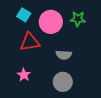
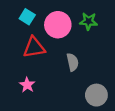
gray semicircle: (64, 55) -> (73, 62), turned -105
gray circle: (63, 82) -> (96, 95), moved

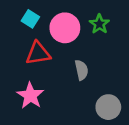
green star: (88, 21) -> (99, 24), turned 30
pink star: (27, 85) -> (30, 96), size x1.5

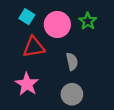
gray circle: (108, 107) -> (72, 94), moved

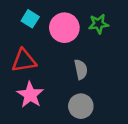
green star: (88, 21) -> (99, 24), turned 30
red triangle: (34, 47) -> (24, 61), moved

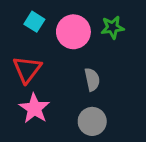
red triangle: (24, 61) -> (27, 69), turned -44

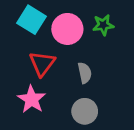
cyan square: (34, 22) -> (32, 20), size x1.5
red triangle: (27, 69) -> (42, 63), moved

